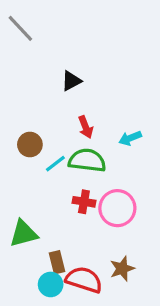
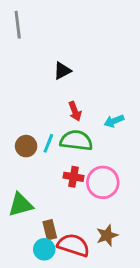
gray line: (20, 28) -> (18, 25), turned 36
brown circle: (30, 145) -> (26, 146), moved
cyan line: (55, 164) -> (48, 143), turned -30

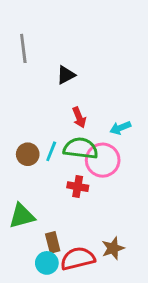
gray line: (18, 25) -> (23, 48), moved
pink circle: (103, 182) -> (103, 160), moved
red semicircle: (73, 245) -> (78, 259), turned -32

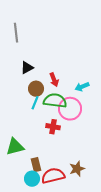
black triangle: (66, 75) -> (27, 68), moved
brown circle: (28, 154) -> (36, 89), moved

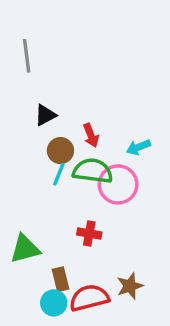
red cross: (53, 127) -> (89, 234), moved

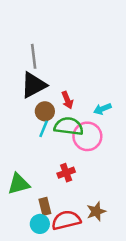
gray line: (27, 56) -> (34, 56), moved
black triangle: (45, 115) -> (34, 85), size x1.6
red cross: (89, 234) -> (66, 173), turned -30

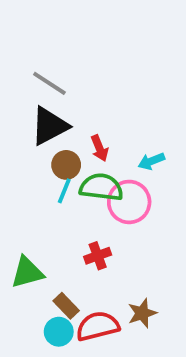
gray line: (34, 56) -> (49, 83), turned -50
brown rectangle: (45, 206) -> (66, 306), turned -30

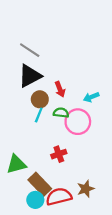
green semicircle: (101, 187) -> (61, 113), size x0.6
brown rectangle: (66, 306) -> (40, 184), size x1.5

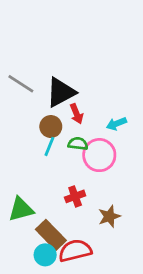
gray line: (30, 50) -> (21, 84), moved
black triangle: (30, 76) -> (61, 92), moved
brown star: (86, 189) -> (109, 216), moved

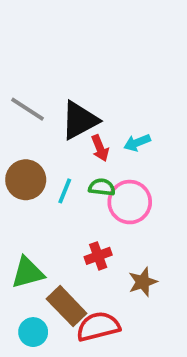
cyan arrow: (116, 124) -> (137, 143), moved
brown circle: (51, 127) -> (26, 180), moved, size x1.4
cyan circle: (45, 255) -> (33, 332), moved

